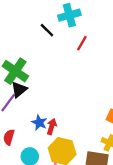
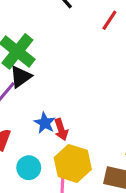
red arrow: (52, 127) -> (61, 130), turned 140

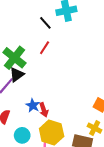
red line: (109, 20) -> (45, 48), moved

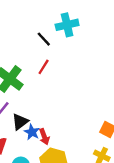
black triangle: (17, 75) -> (20, 122), moved

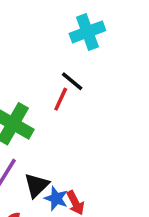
black line: (44, 39) -> (72, 81), moved

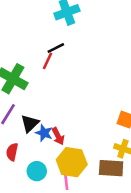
black line: (72, 81) -> (56, 48), turned -66

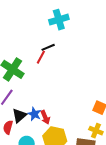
black triangle: (30, 123) -> (19, 116), moved

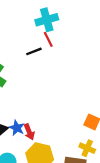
red line: (41, 57) -> (48, 39), moved, turned -56

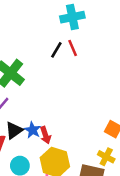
red line: (48, 39) -> (73, 48), moved
black line: (34, 51) -> (56, 50), turned -42

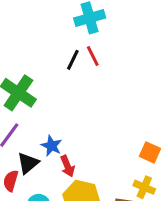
blue star: (33, 130) -> (51, 146), moved

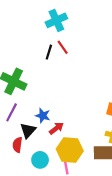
red arrow: (67, 166) -> (56, 128), turned -96

